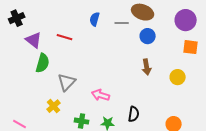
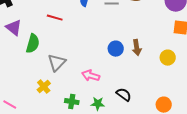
blue circle: (148, 36) -> (116, 49), moved
purple triangle: (34, 40) -> (14, 28), moved
black semicircle: (134, 114) -> (124, 95), turned -63

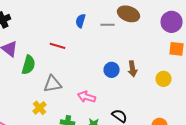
red line: (55, 18) -> (58, 46), moved
gray triangle: (57, 63) -> (53, 84), turned 36

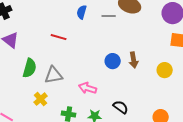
green semicircle: (29, 65) -> (30, 68), moved

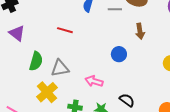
brown arrow: (134, 60) -> (140, 31), moved
yellow cross: (41, 99) -> (47, 92), size x1.5

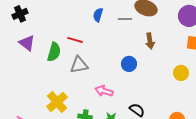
green semicircle: (36, 61) -> (54, 52), moved
gray triangle: (60, 68) -> (79, 65), moved

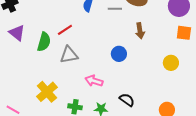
red line: (75, 40) -> (65, 30), turned -49

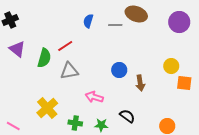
brown arrow: (140, 31) -> (140, 83), moved
orange square: (184, 33) -> (184, 83), moved
yellow circle: (171, 63) -> (171, 66), moved

